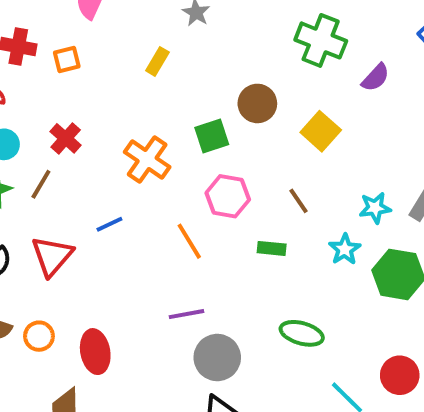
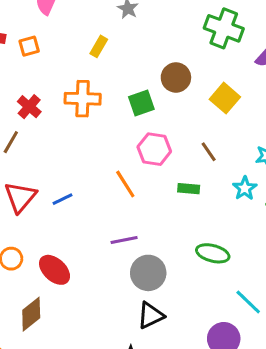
orange cross: (147, 159) -> (83, 99), moved, turned -32
blue line: (109, 224) -> (63, 199), moved
red ellipse: (95, 352) -> (55, 270), turned -36

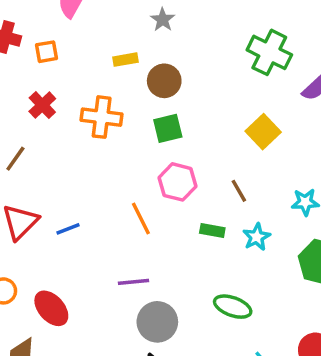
yellow rectangle: (99, 46) -> (125, 60), turned 45
brown circle: (176, 77) -> (164, 81), moved
red cross: (29, 107) -> (42, 105), moved
cyan star: (245, 188) -> (257, 237), moved

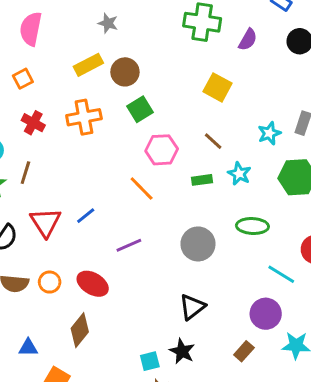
yellow rectangle: (125, 60) -> (88, 65), size x1.4
purple line: (134, 282) -> (129, 245), moved
green ellipse: (233, 307) -> (252, 226), moved
gray circle: (157, 322) -> (198, 244), moved

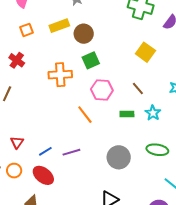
orange square: (23, 79) -> (26, 30), moved
orange cross: (84, 117) -> (60, 75), moved
blue line: (86, 216) -> (45, 151), moved
red triangle: (45, 222) -> (17, 142), moved, size x0.6

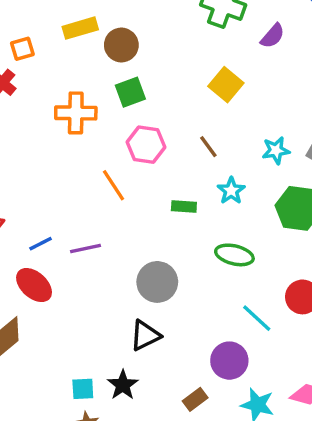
orange square: (26, 30) -> (22, 49), moved
green rectangle: (127, 114) -> (184, 207), moved
gray circle: (119, 157) -> (157, 282), moved

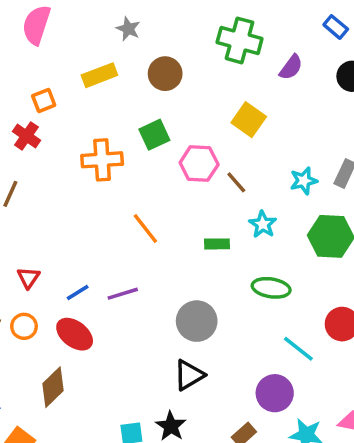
brown circle: (121, 45) -> (165, 74), moved
pink hexagon: (146, 145) -> (199, 164), moved

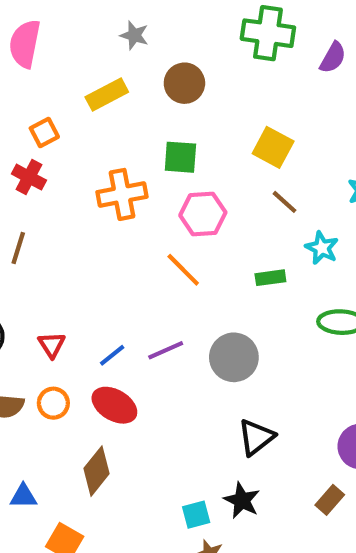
yellow square: (249, 120) -> (273, 147), moved
green square: (154, 135) -> (180, 157), turned 36
pink hexagon: (199, 164) -> (203, 214), moved
gray circle: (197, 321) -> (234, 357), moved

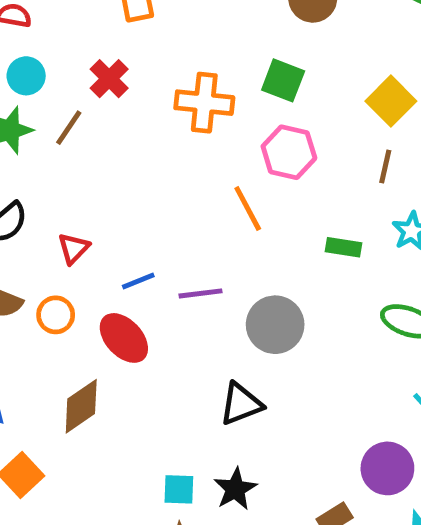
red cross: (29, 177) -> (109, 79), moved
brown line: (285, 202) -> (385, 167), turned 44
black triangle: (256, 437) -> (241, 404), moved

